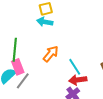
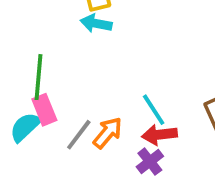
orange arrow: (51, 54) -> (108, 133), moved
gray line: (23, 81) -> (79, 135), moved

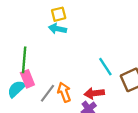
cyan line: (154, 110) -> (105, 67), moved
orange arrow: (108, 133) -> (64, 92), turned -60

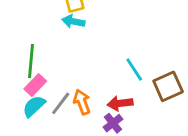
pink rectangle: (27, 79) -> (35, 85), turned 66
cyan semicircle: (16, 89) -> (34, 106), moved

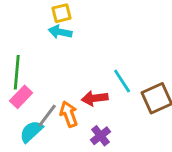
red arrow: (120, 103) -> (95, 98), moved
cyan semicircle: (34, 106) -> (31, 131), moved

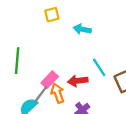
cyan arrow: (60, 32) -> (82, 29), moved
pink rectangle: (21, 97) -> (50, 80), moved

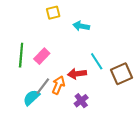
pink rectangle: (50, 80) -> (42, 56), moved
orange arrow: (58, 93) -> (58, 85), turned 42

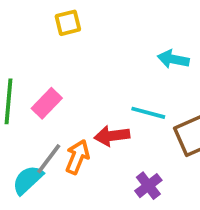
cyan arrow: (81, 26) -> (173, 59), moved
cyan line: (97, 61) -> (148, 113), turned -42
purple cross: (81, 101) -> (148, 186), moved

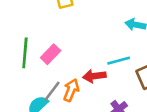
cyan line: (148, 113) -> (119, 61), turned -30

